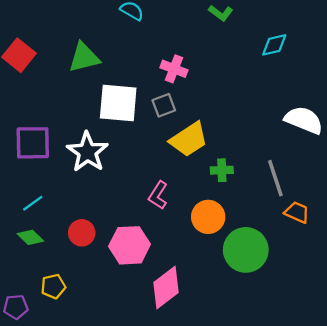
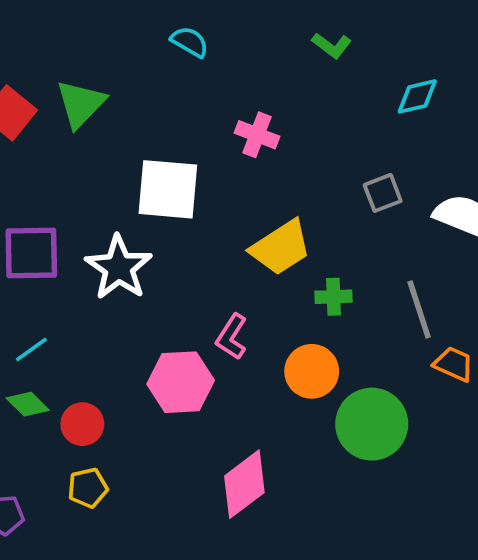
green triangle: (84, 57) -> (81, 104), moved, turned -32
gray square: (164, 105) -> (383, 193), moved
red circle: (82, 233) -> (82, 424), moved
pink hexagon: (130, 245) -> (181, 382), moved
yellow pentagon: (53, 286) -> (88, 488), moved

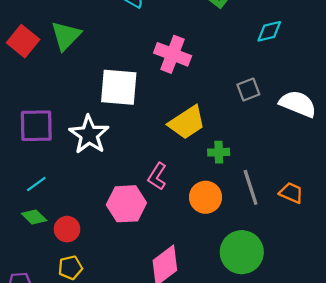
pink cross: (257, 135) -> (173, 54), size x1.4
gray line: (419, 309) -> (251, 187), moved
green circle: (372, 424) -> (242, 252), moved

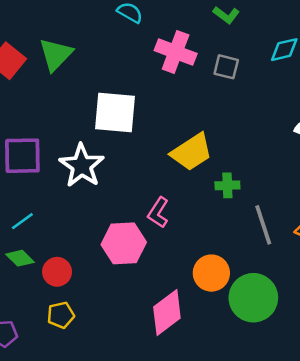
pink cross: (173, 54) -> (176, 52), moved
gray square: (248, 90) -> (226, 67), moved, turned 35
orange circle: (206, 197) -> (211, 273), moved

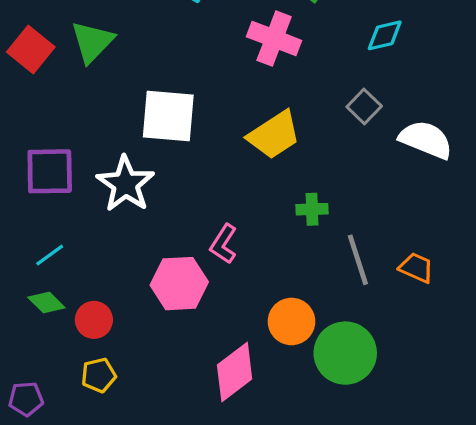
pink cross: (176, 52) -> (274, 39), moved
gray square: (226, 67) -> (364, 106), moved, turned 30
yellow trapezoid: (192, 152) -> (274, 135), moved

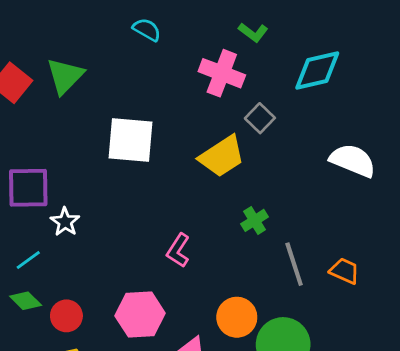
cyan diamond: (385, 35) -> (317, 71), size x1.5
gray square: (364, 106) -> (260, 118), moved
white star: (126, 184) -> (65, 222), moved, size x0.6
green cross: (312, 209) -> (255, 220), turned -30
pink hexagon: (179, 284) -> (140, 314), moved

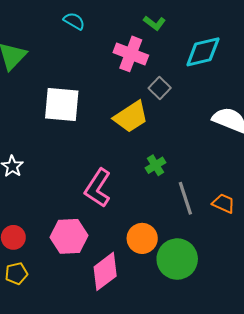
pink L-shape: (178, 250) -> (98, 188), size x1.5

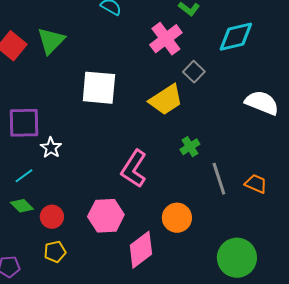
pink cross: (131, 54) -> (166, 39), turned 32
green circle: (177, 259) -> (237, 258), moved

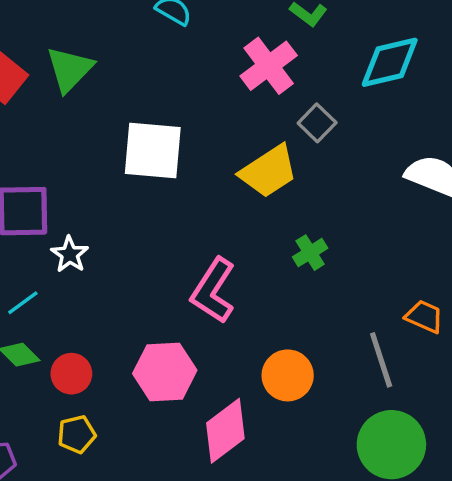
gray line: (219, 179) -> (381, 360), moved

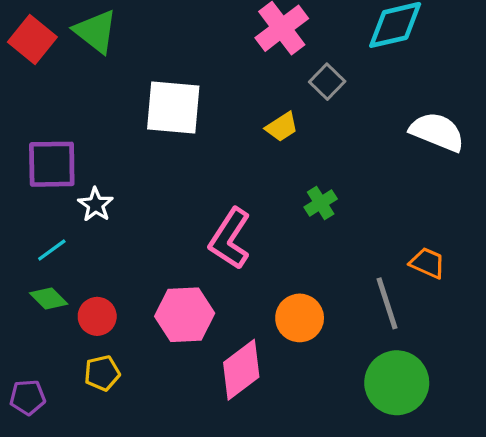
green triangle: (70, 69) -> (96, 31), turned -36
yellow trapezoid: (269, 171) -> (282, 127), size x0.6

